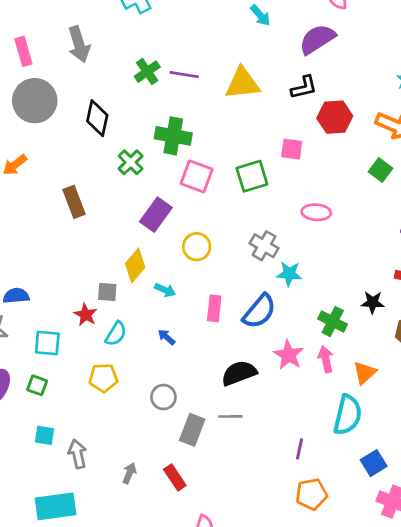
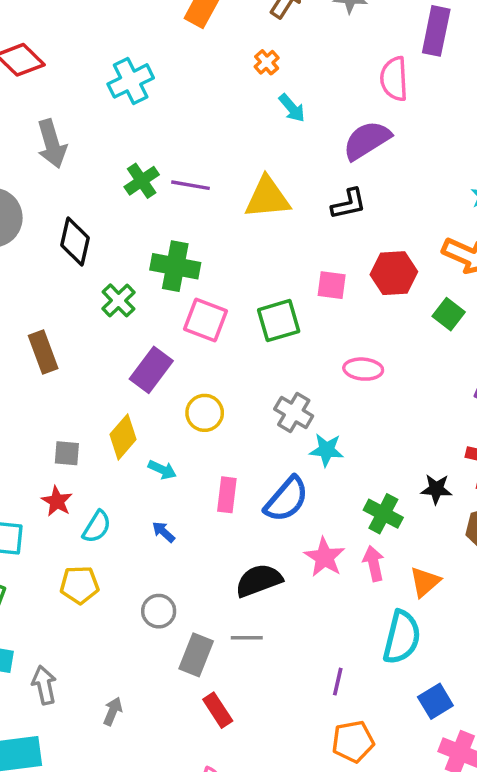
red hexagon: (335, 117) -> (394, 273), moved
gray square: (107, 292) -> (67, 453), moved
red rectangle: (175, 477) -> (218, 710), moved

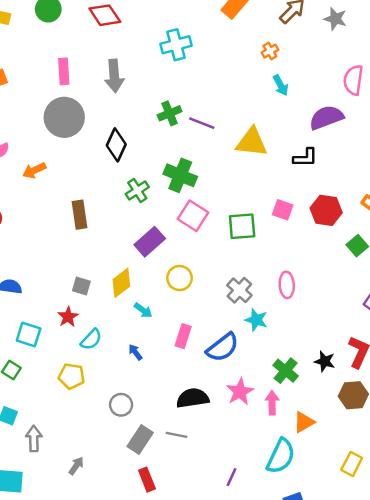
pink ellipse: (363, 369) -> (287, 285), moved, turned 70

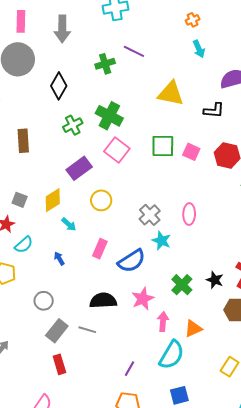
purple line: (202, 123) -> (134, 51), moved
green square: (242, 226) -> (163, 146), moved
pink arrow: (272, 403) -> (163, 322), moved

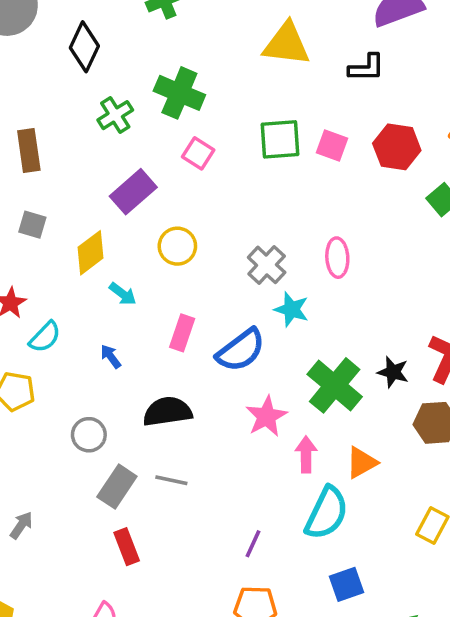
pink square: (117, 150) -> (198, 153), size x0.7
gray square: (20, 200) -> (32, 225), moved
green cross: (182, 285) -> (335, 385), size x1.4
black semicircle: (103, 301) -> (167, 412), moved

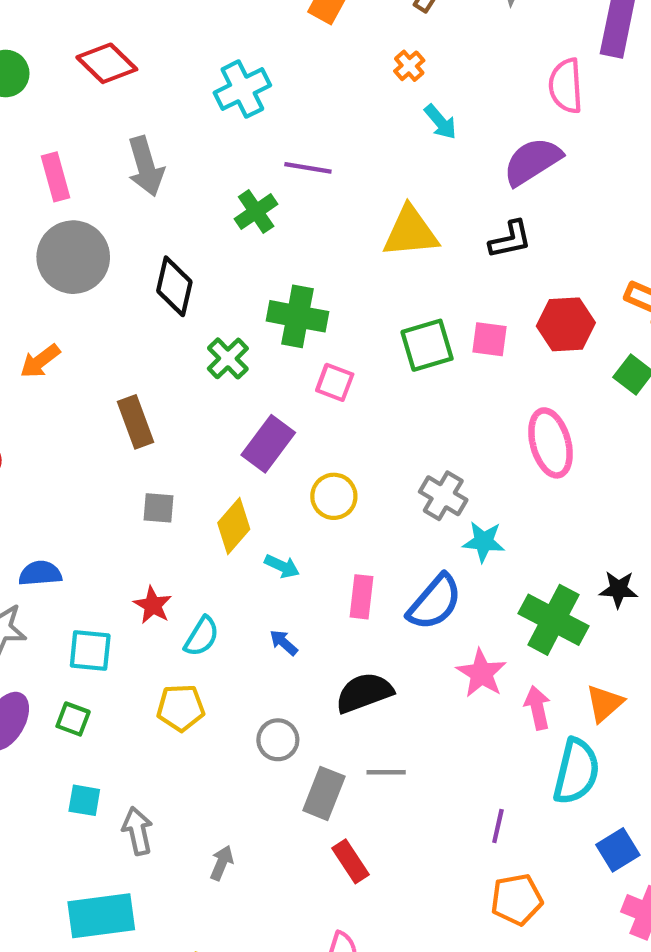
pink ellipse: (337, 258) -> (550, 443), moved, size x1.4

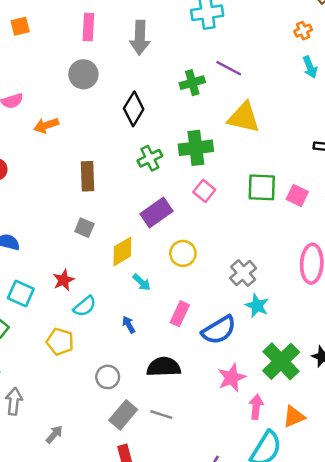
yellow triangle: (410, 232) -> (244, 117), moved
gray circle: (73, 257) -> (83, 74), size x0.7
green cross: (298, 316) -> (196, 148), turned -36

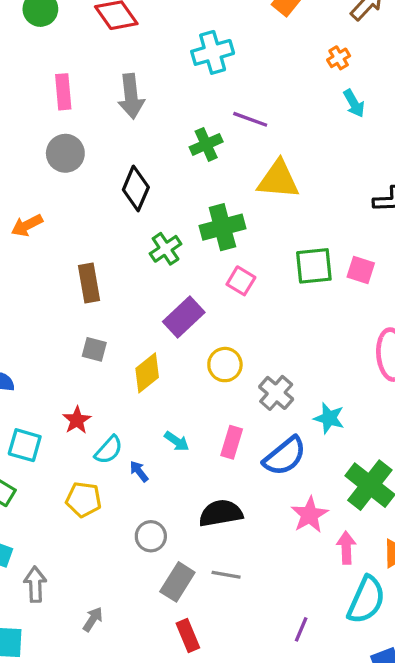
gray cross: (243, 273) -> (276, 393), moved
cyan arrow: (142, 282) -> (177, 441), moved
blue arrow: (129, 325) -> (139, 471), moved

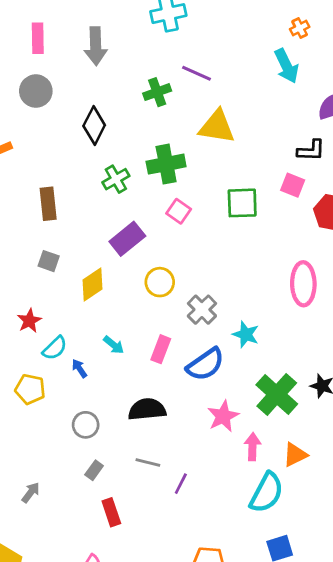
orange cross: (339, 58) -> (300, 28), moved
cyan arrow: (354, 103) -> (286, 66), size x1.4
pink square: (361, 270) -> (293, 185), moved
gray rectangle: (177, 582) -> (94, 470), moved, size x0.6
purple line: (301, 629) -> (181, 484), moved

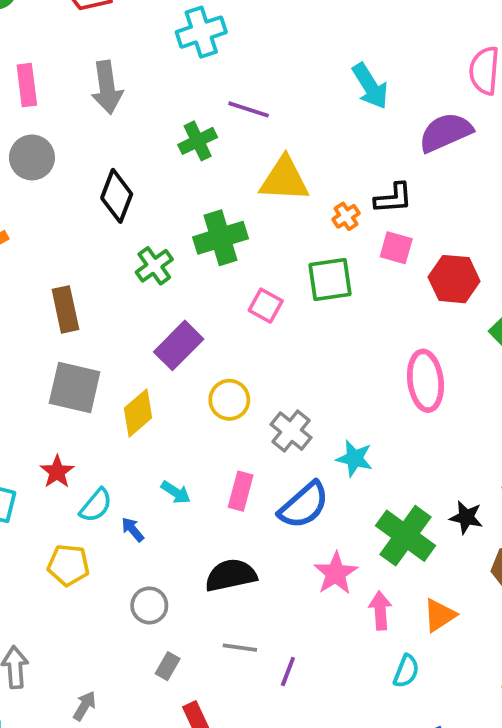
orange cross: (300, 28) -> (346, 216), moved
black L-shape: (311, 150) -> (393, 198), moved
pink square: (179, 211) -> (266, 306), moved
gray square: (49, 261) -> (75, 387), size x1.8
cyan semicircle: (267, 493) -> (406, 671), size x0.6

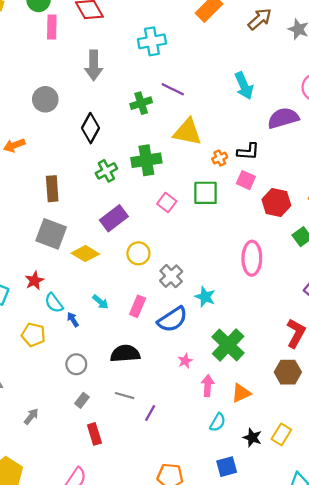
pink rectangle: (27, 85) -> (52, 27), moved
yellow diamond: (138, 413) -> (85, 254), turned 64
cyan semicircle: (96, 505) -> (54, 303), turned 95
black star: (466, 517) -> (252, 438), moved
pink star: (336, 573) -> (185, 361), size x0.6

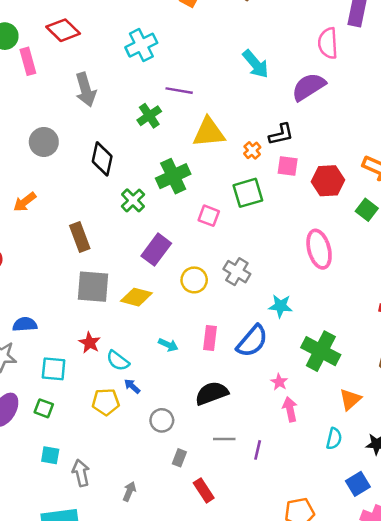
gray cross: (171, 276) -> (237, 272), moved
blue arrow: (73, 320) -> (132, 386), moved
pink arrow: (208, 386) -> (290, 409), moved

